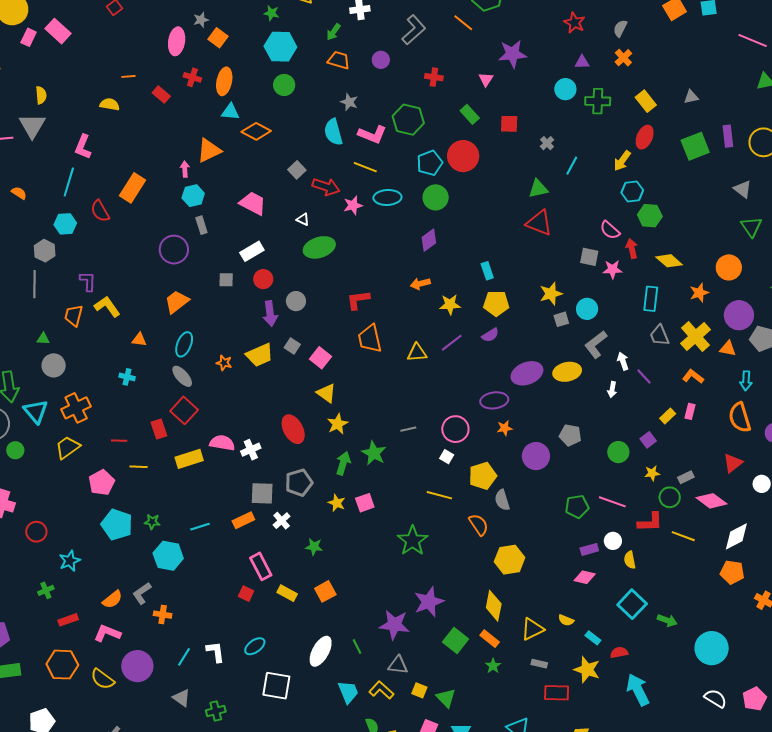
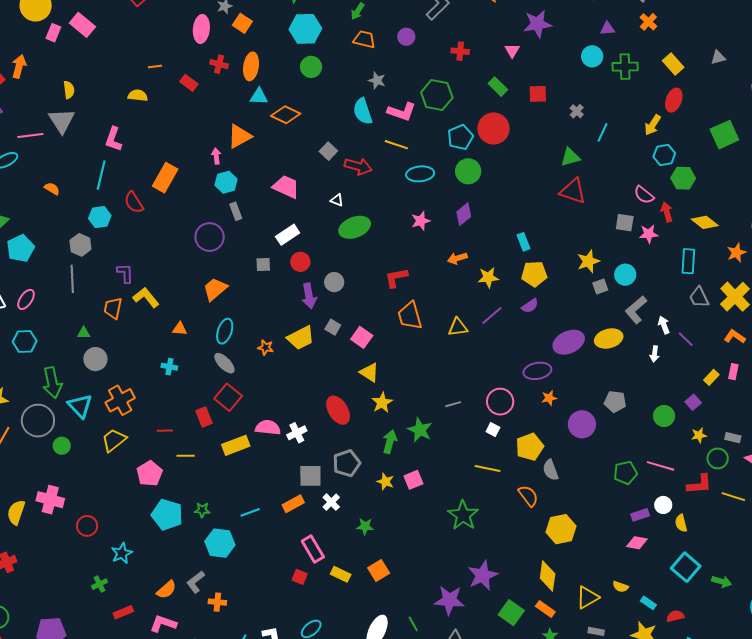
green square: (695, 146) -> (724, 135), moved
pink star: (353, 205) -> (421, 221), moved
gray rectangle: (686, 477) -> (733, 438), turned 42

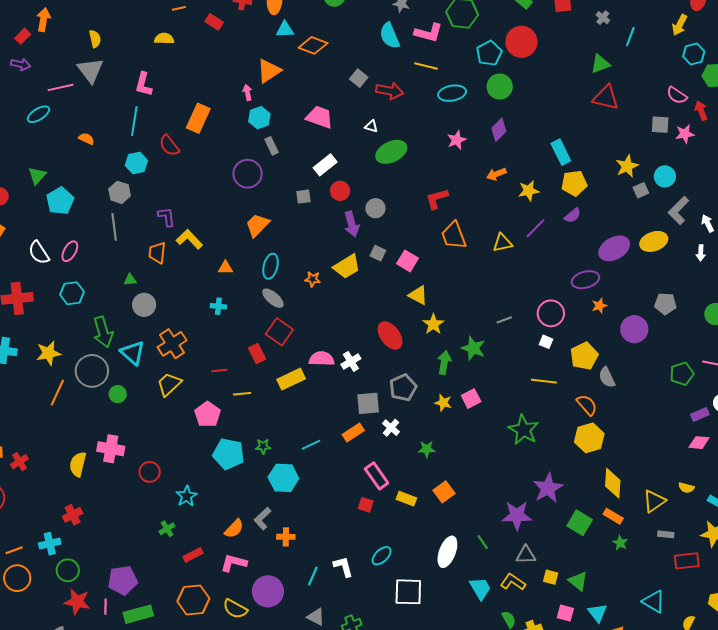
cyan rectangle: (524, 242) -> (561, 152), size x1.4
yellow hexagon: (561, 529) -> (589, 438), moved

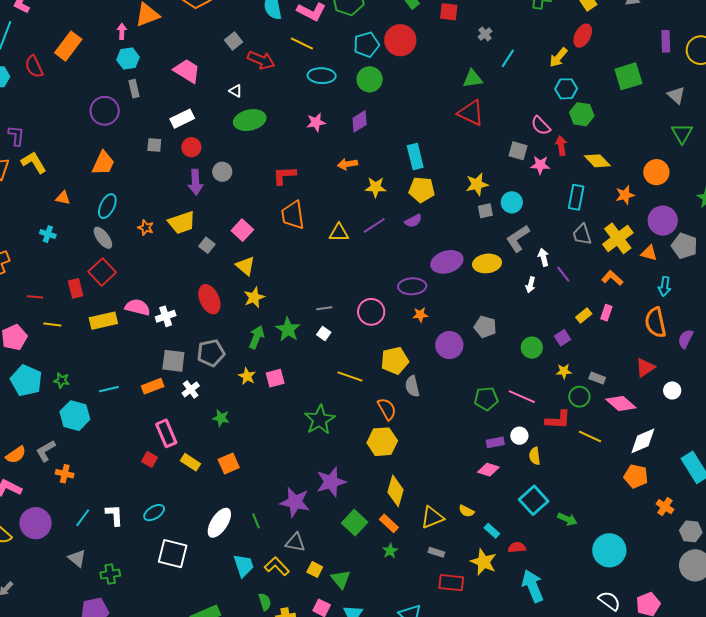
orange trapezoid: (257, 225) -> (103, 163), turned 148
gray square: (378, 253) -> (207, 245), moved
white square: (546, 342) -> (324, 333), moved

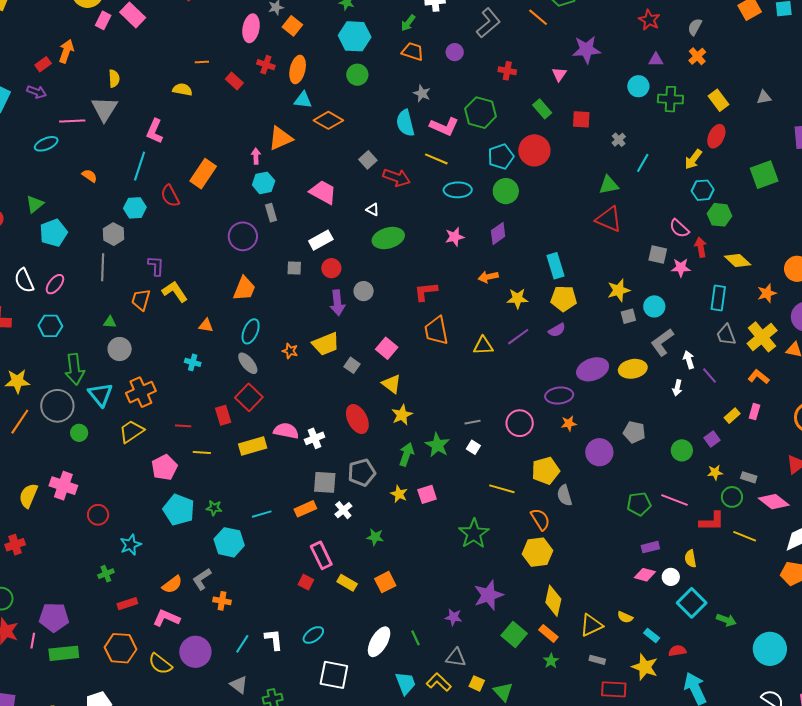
white circle: (519, 436) -> (671, 577), moved
purple star: (295, 502) -> (453, 617), size x0.6

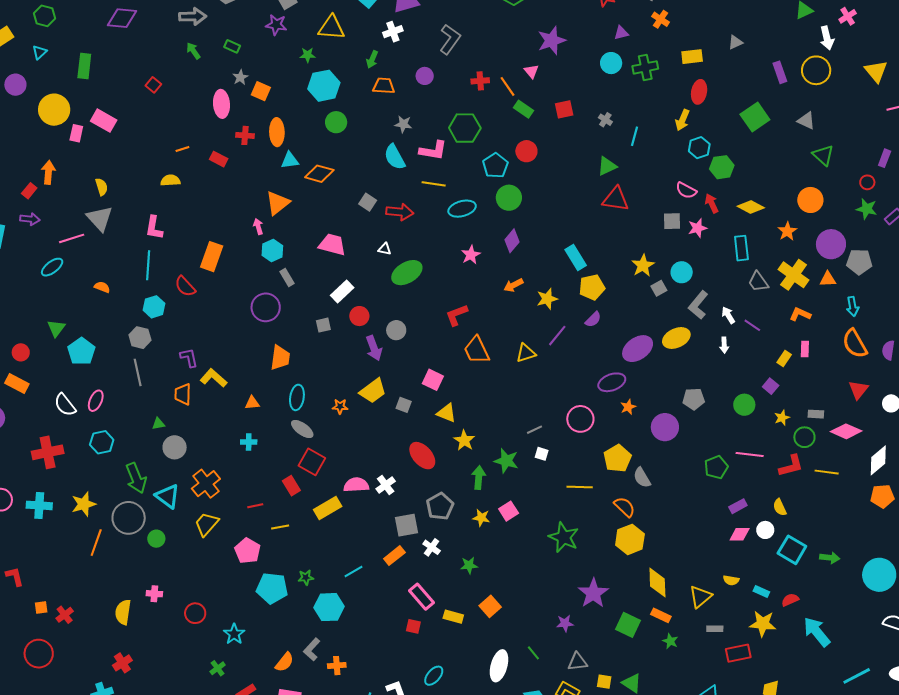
orange line: (538, 17) -> (508, 86), moved, turned 30
yellow rectangle: (719, 100) -> (692, 57), turned -45
red circle: (534, 150) -> (526, 151), size x0.7
pink cross: (63, 486) -> (154, 594), size x0.6

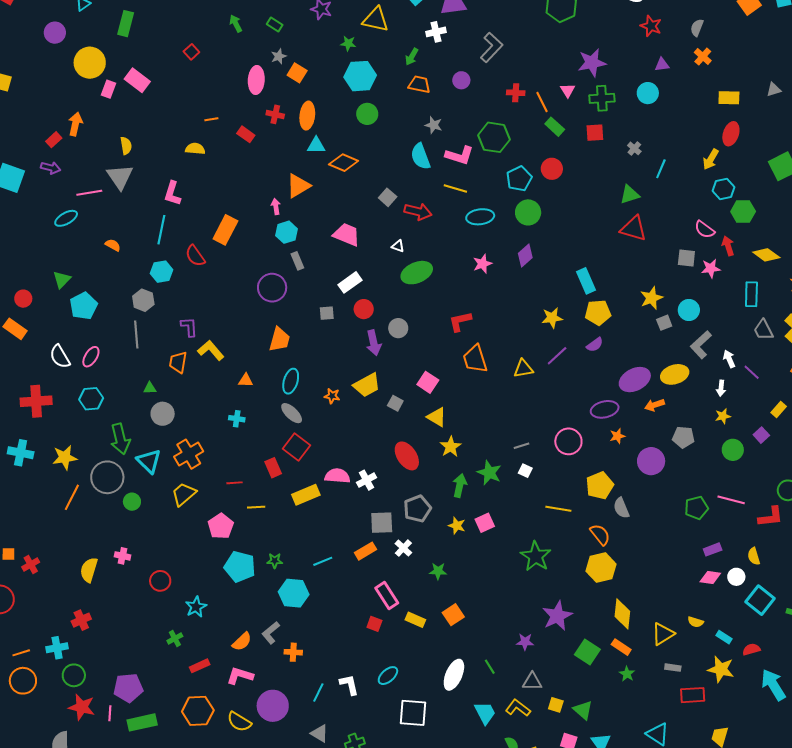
green cross: (645, 67) -> (602, 98), moved
orange arrow: (513, 285) -> (654, 405), moved
yellow star: (782, 418) -> (723, 416), moved

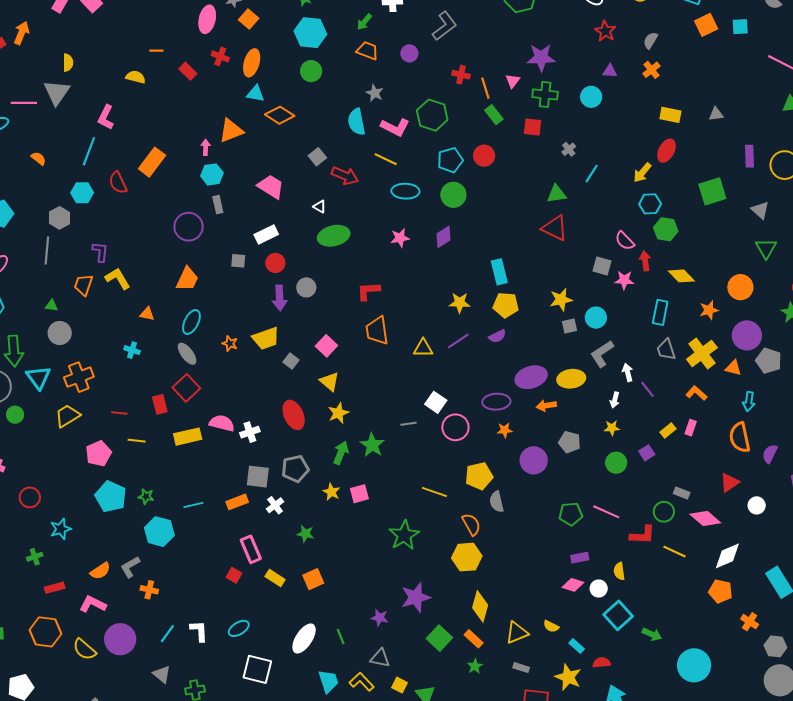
white square: (525, 471) -> (436, 402), moved, size x1.5

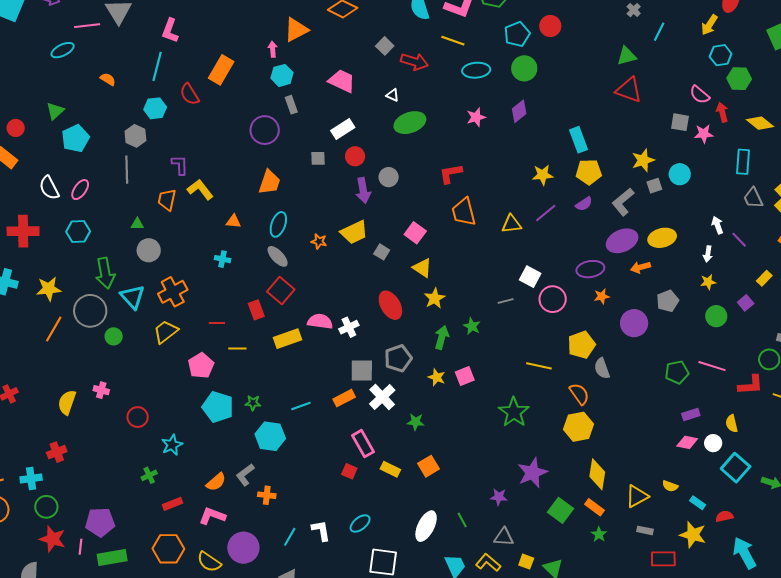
gray L-shape: (602, 354) -> (623, 202), moved
gray pentagon: (570, 442) -> (668, 301), turned -30
green star: (372, 445) -> (472, 326), size x0.7
white cross: (275, 505) -> (382, 397), size x1.5

